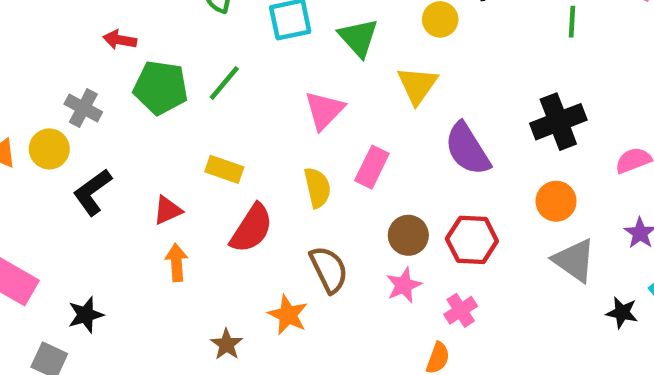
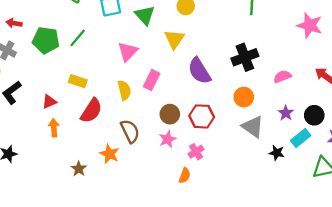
red arrow: (120, 40) -> (14, 23), moved

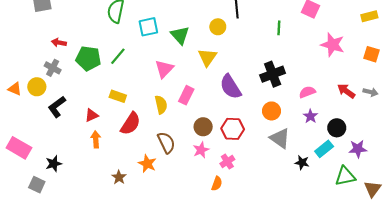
purple star: (286, 113) -> (310, 116), moved

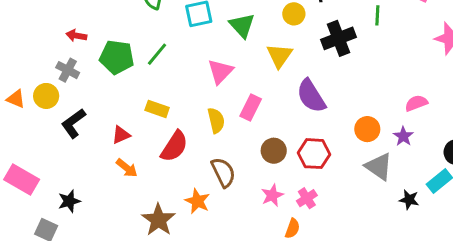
black cross: (273, 74) -> (338, 38), moved
purple star: (310, 116) -> (403, 136), moved
orange arrow: (96, 139) -> (127, 168), turned 133
pink star: (201, 150) -> (272, 195), moved
brown star: (119, 177) -> (158, 220), size x1.6

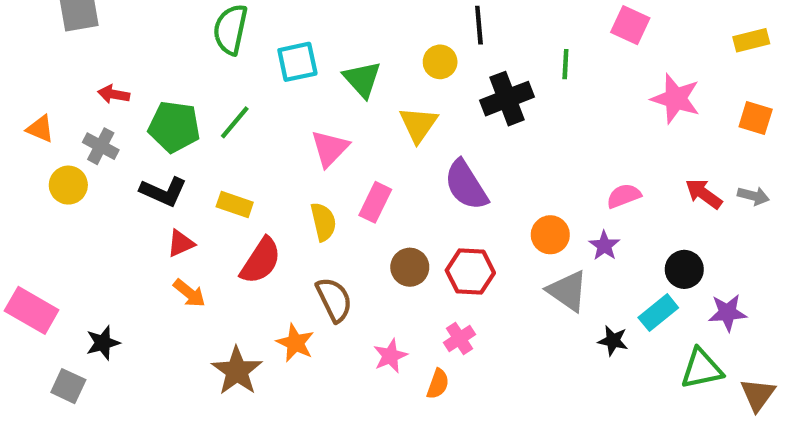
orange triangle: (16, 99) -> (40, 129), moved
black L-shape: (73, 123) -> (163, 192), moved, turned -120
pink star: (272, 195) -> (390, 356), moved

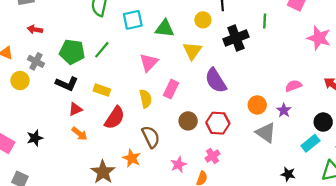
green triangle: (362, 79) -> (165, 28), turned -42
red arrow: (114, 94) -> (35, 29), moved
black star: (613, 341) -> (288, 174), moved
black star: (103, 343) -> (35, 138), moved

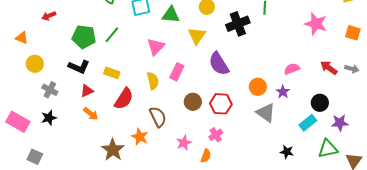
red arrow: (35, 29) -> (49, 16), turned -32
gray cross: (36, 61) -> (50, 90), moved

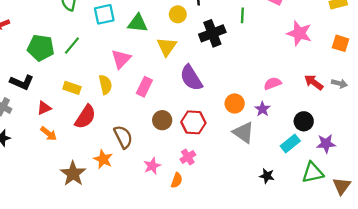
black L-shape: (79, 67) -> (22, 82), moved
yellow semicircle: (153, 81) -> (105, 85), moved

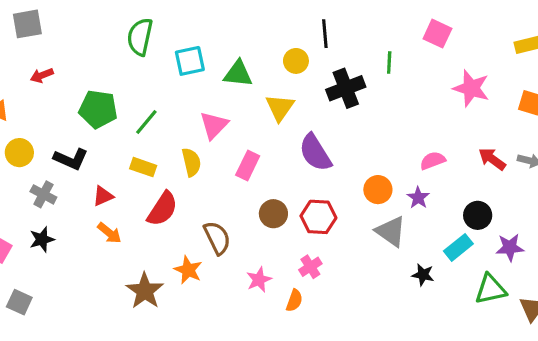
green line: (72, 46) -> (146, 122), moved
black star: (267, 176) -> (423, 275), moved

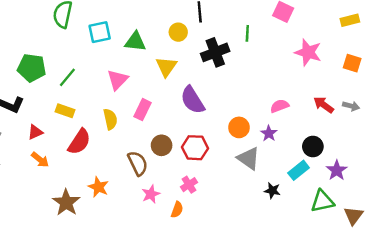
yellow semicircle: (191, 162) -> (110, 119), moved
brown semicircle: (217, 238) -> (138, 163), moved
purple star: (510, 247) -> (337, 170), turned -30

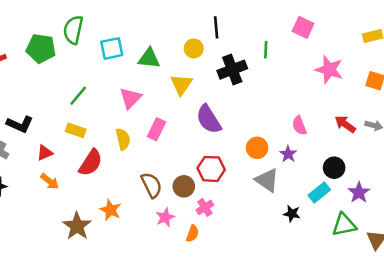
green pentagon: (32, 68) -> (41, 48), moved
pink semicircle: (280, 106) -> (299, 125), turned -90
brown circle: (162, 145) -> (184, 186), moved

